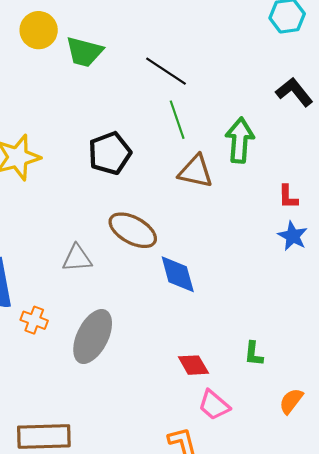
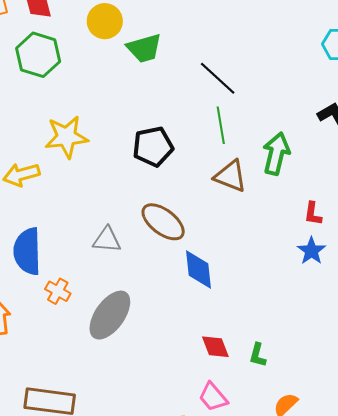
green trapezoid: (84, 52) -> (144, 48), turned -39
red diamond: (193, 365) -> (215, 347), moved

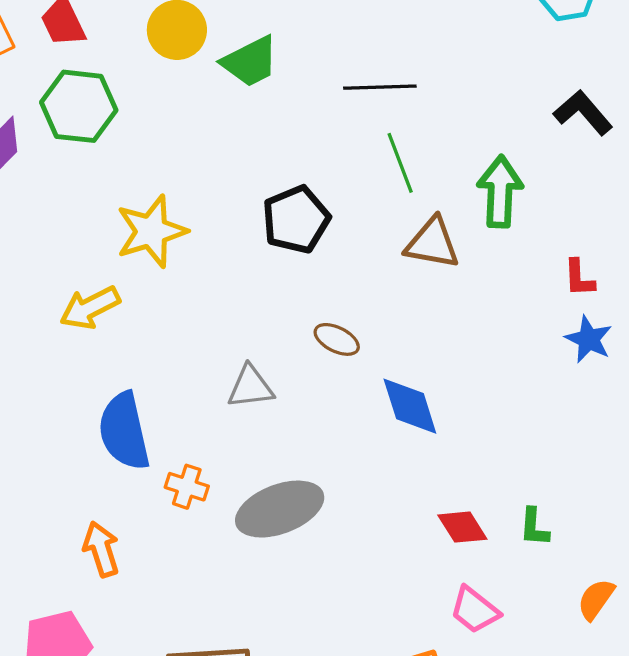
black line: (218, 78) -> (380, 87), turned -33
brown ellipse: (163, 222) -> (337, 339), size x0.6
gray ellipse: (110, 315) -> (280, 509), turned 45

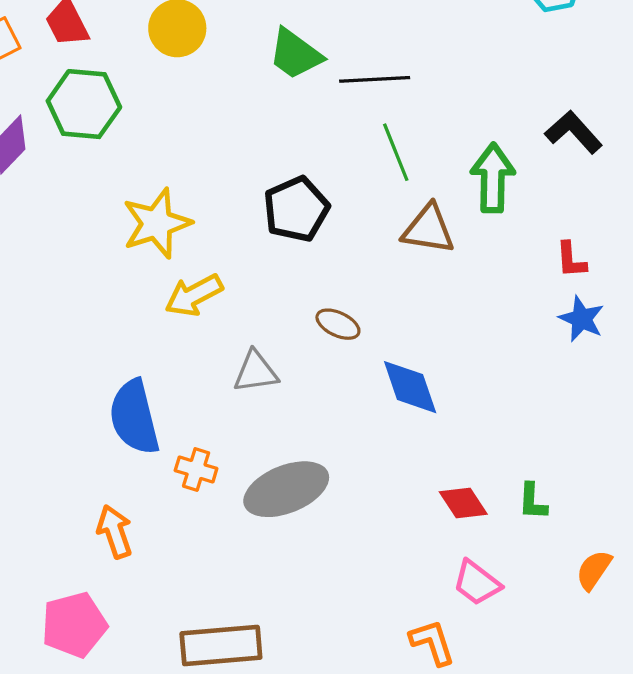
green trapezoid: (250, 62) -> (295, 54), moved, turned 64
black L-shape: (583, 113) -> (574, 132), moved
yellow arrow: (90, 308) -> (194, 295), moved

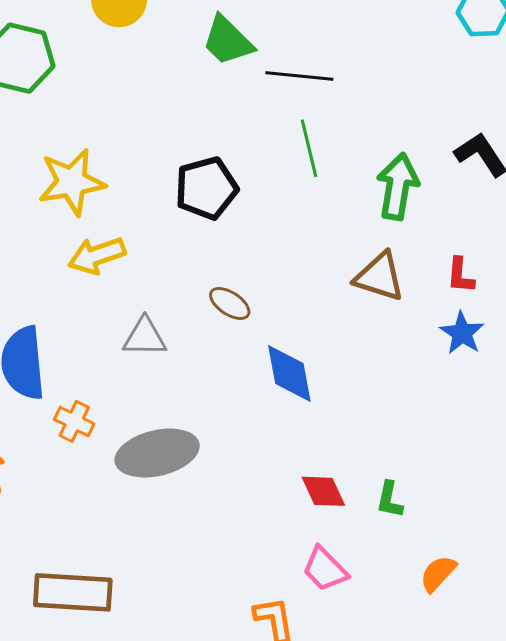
brown triangle: (428, 229) -> (380, 277), moved

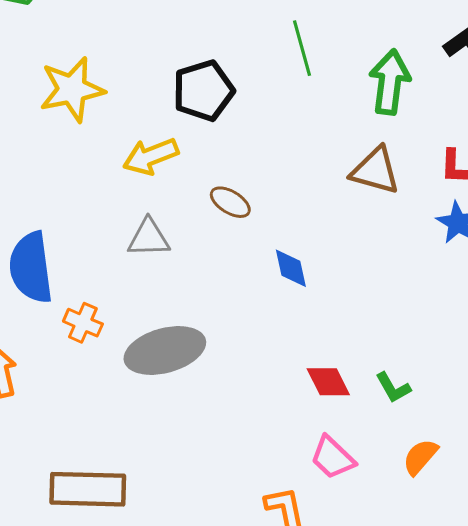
yellow arrow: (97, 256) -> (151, 156), moved
blue diamond: (289, 374) -> (291, 268), size x0.7
green L-shape: (390, 500) -> (393, 388), turned -39
orange semicircle: (438, 574) -> (420, 457), moved

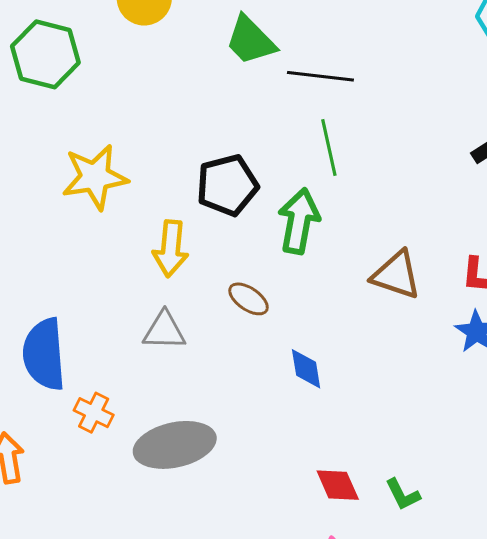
green arrow: (390, 82) -> (299, 221), moved
yellow arrow: (151, 156) -> (171, 249), turned -66

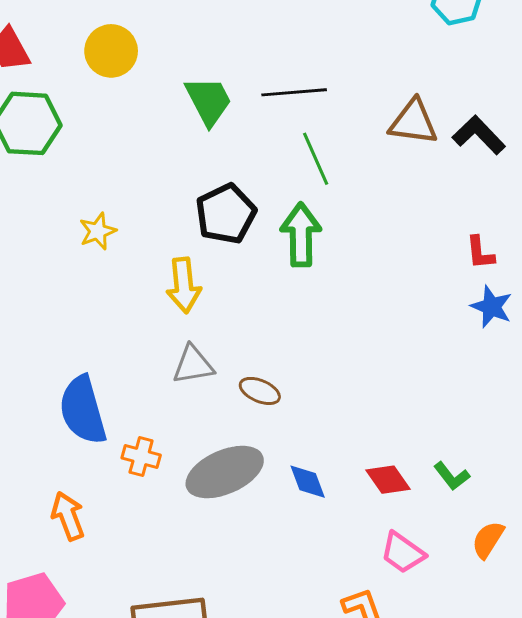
green trapezoid: (250, 40) -> (208, 101), moved, turned -152
yellow star: (95, 177) -> (98, 231), size x0.6
brown triangle: (396, 275) -> (413, 122), moved
brown ellipse: (248, 299) -> (260, 391), moved
blue diamond: (306, 369) -> (308, 482), moved

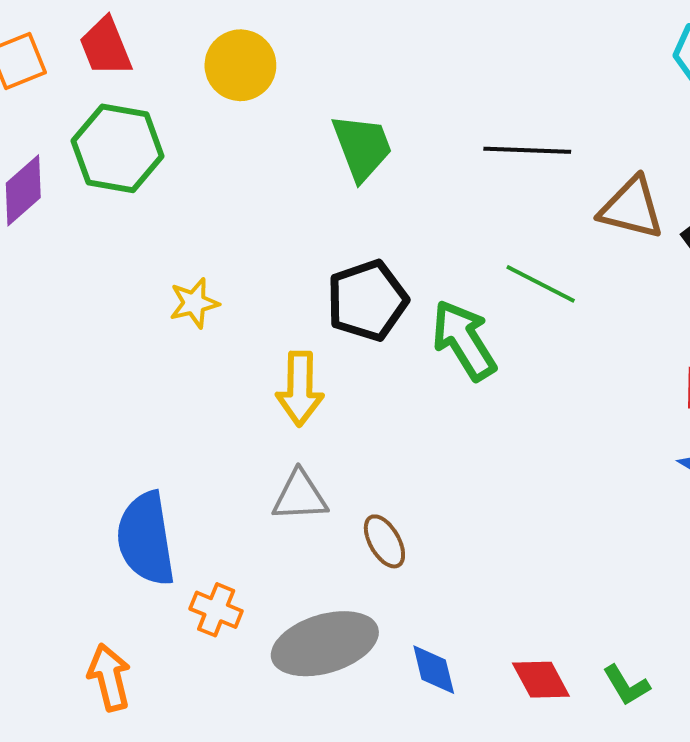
black line: (294, 92) -> (527, 150), moved
green line: (316, 159) -> (541, 284), moved, turned -46
green arrow: (301, 235) -> (464, 340), turned -38
brown ellipse: (260, 391) -> (384, 541), turned 30

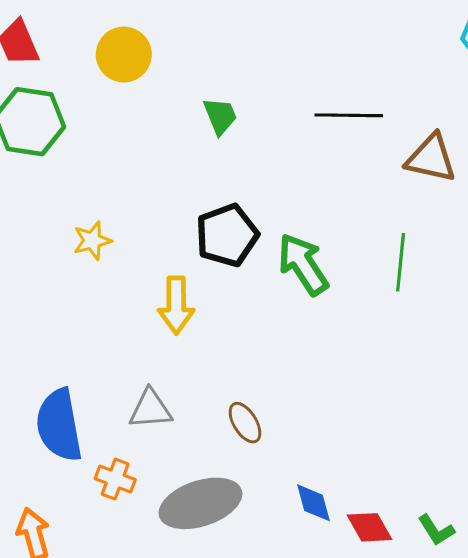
green trapezoid: (362, 147) -> (220, 116), size x0.7
green line: (541, 284) -> (401, 262), moved, turned 70
gray triangle: (300, 496) -> (150, 409), moved
blue diamond: (434, 670) -> (314, 503), moved

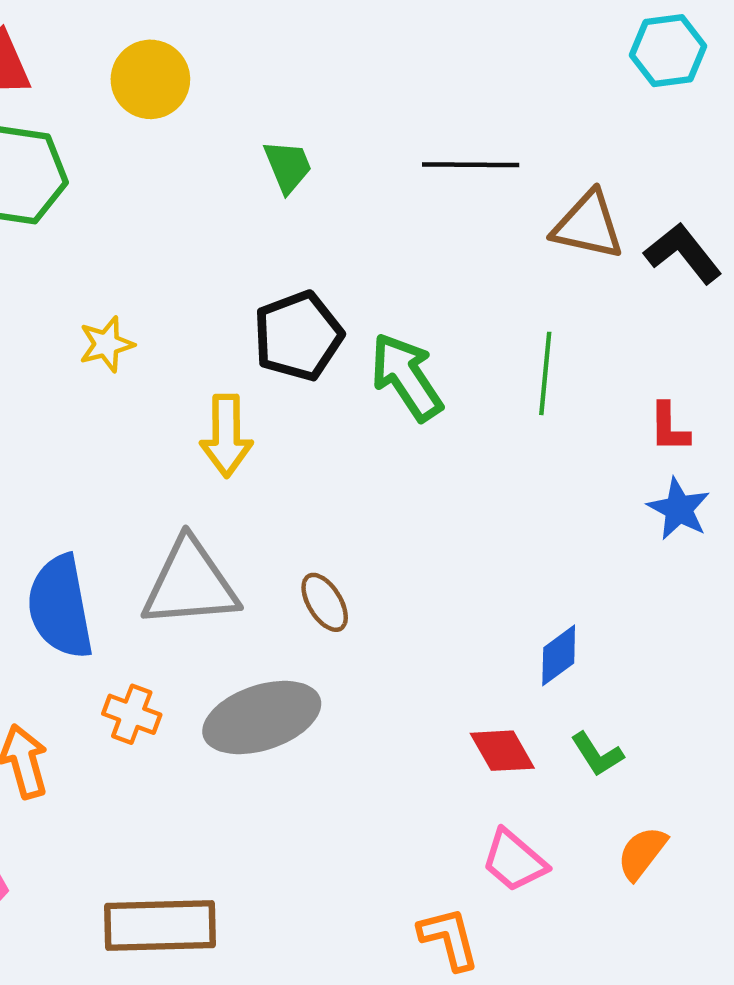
gray triangle: (150, 409) -> (190, 584), size x1.6
orange cross: (115, 479) -> (132, 714), moved
blue diamond: (314, 503) -> (559, 655), moved, turned 69

